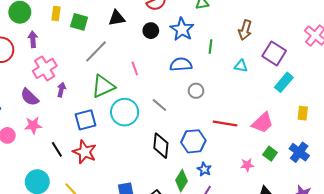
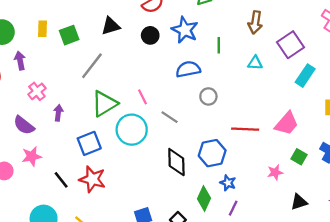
green square: (79, 22) -> (69, 35), turned -30
purple square: (274, 53) -> (291, 45), turned 30
pink cross: (45, 68) -> (37, 91), size x0.7
pink line: (135, 68) -> (142, 97), moved

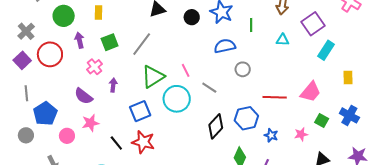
green square: (69, 35) -> (110, 42), moved
black diamond: (176, 162) -> (216, 126), turned 45
blue star: (228, 183) -> (271, 135), moved

